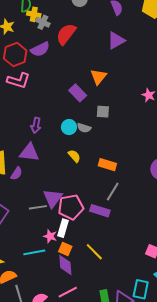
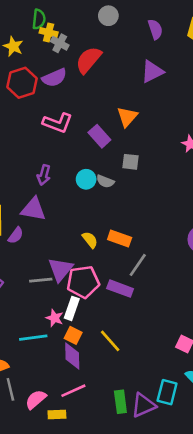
pink L-shape: (18, 81) -> (58, 123), moved
yellow semicircle: (74, 156) -> (90, 240), moved
orange rectangle: (107, 165) -> (120, 238), moved

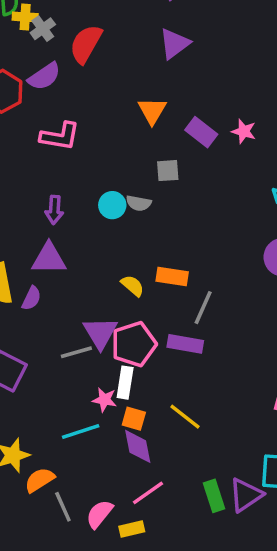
gray cross: (60, 43) -> (43, 29), turned 36
purple rectangle: (99, 136) -> (201, 132), moved

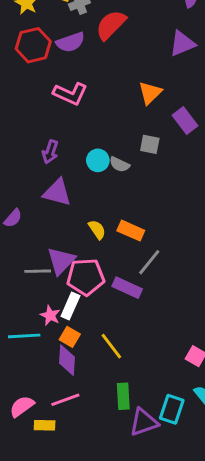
purple triangle: (49, 259) -> (57, 192), moved
green rectangle: (214, 496) -> (123, 396), moved

